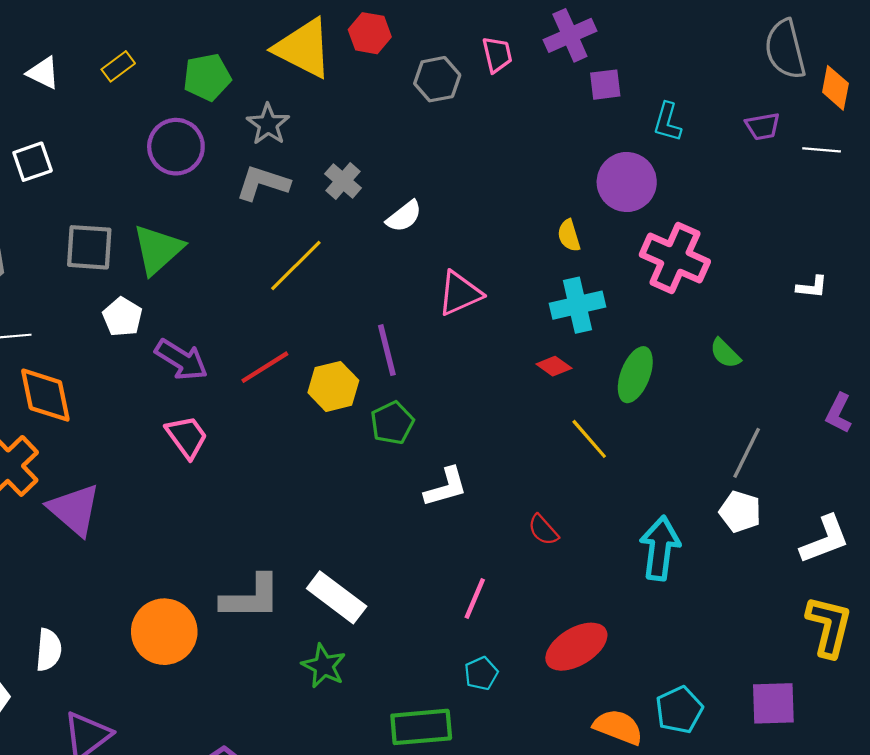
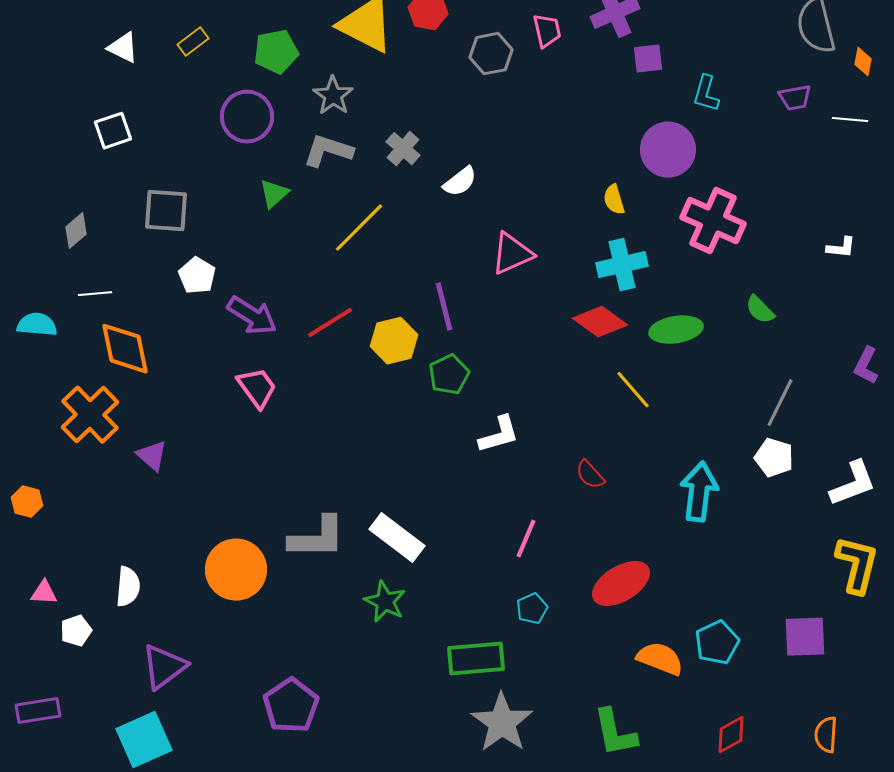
orange diamond: (835, 88) -> (863, 62), size x0.7
green triangle: (158, 249) -> (274, 194), moved, size x0.6
red diamond: (554, 366) -> (600, 322), size x1.6
green ellipse: (635, 375) -> (676, 330), turned 60
purple triangle: (74, 510) -> (152, 456), size x0.6

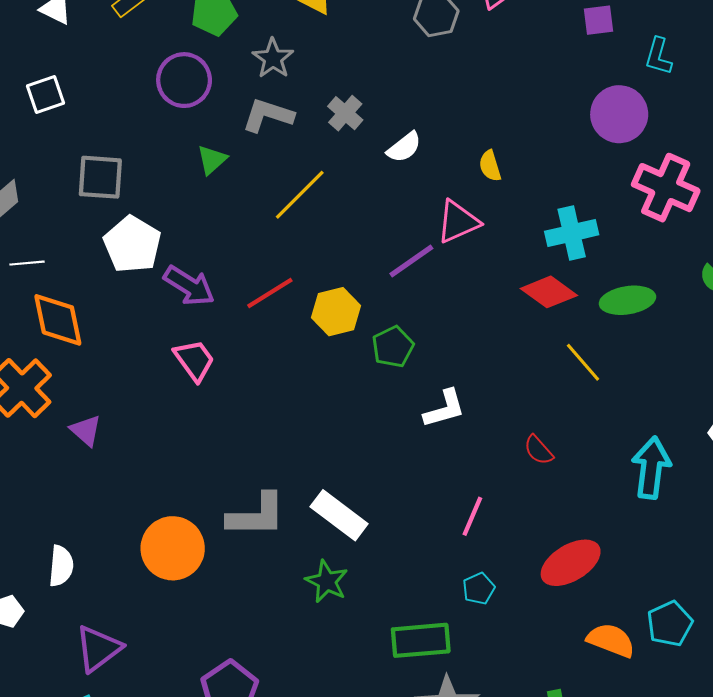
yellow semicircle: (614, 200) -> (490, 166), moved
white pentagon: (197, 276) -> (132, 244), size x1.5
purple line: (444, 307) -> (411, 261), moved, turned 69

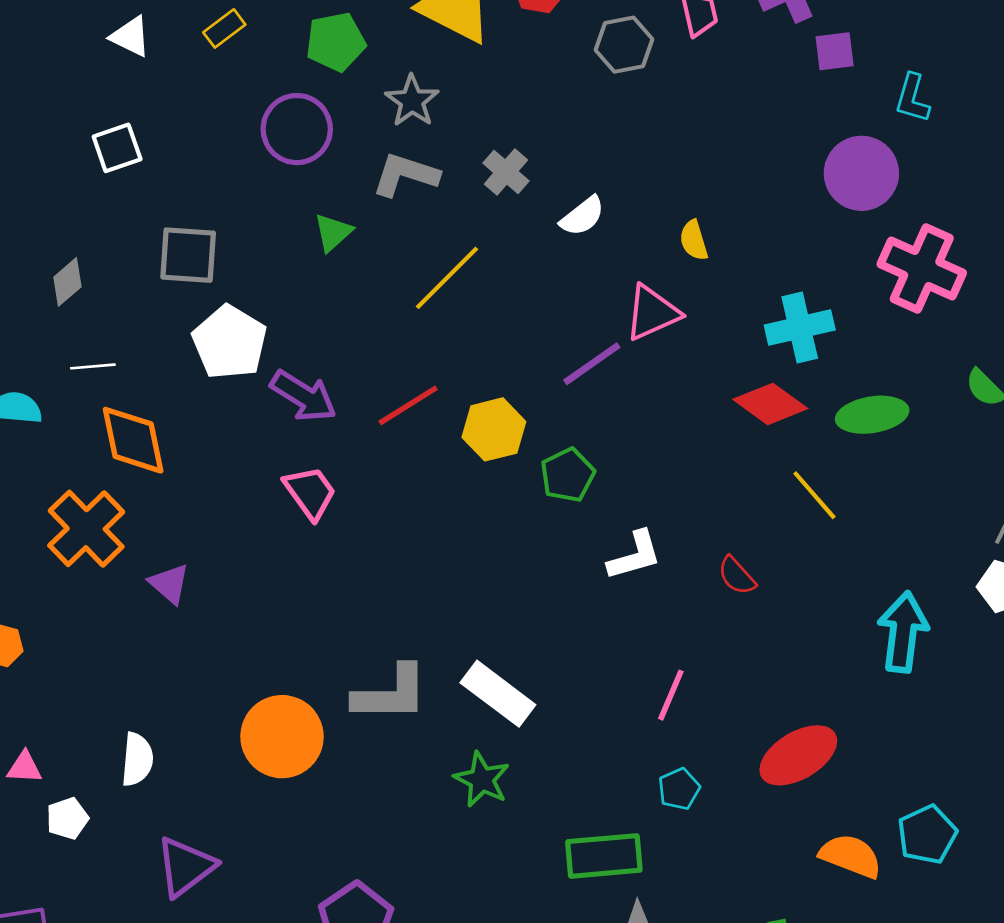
red semicircle: (539, 450) -> (737, 576), moved

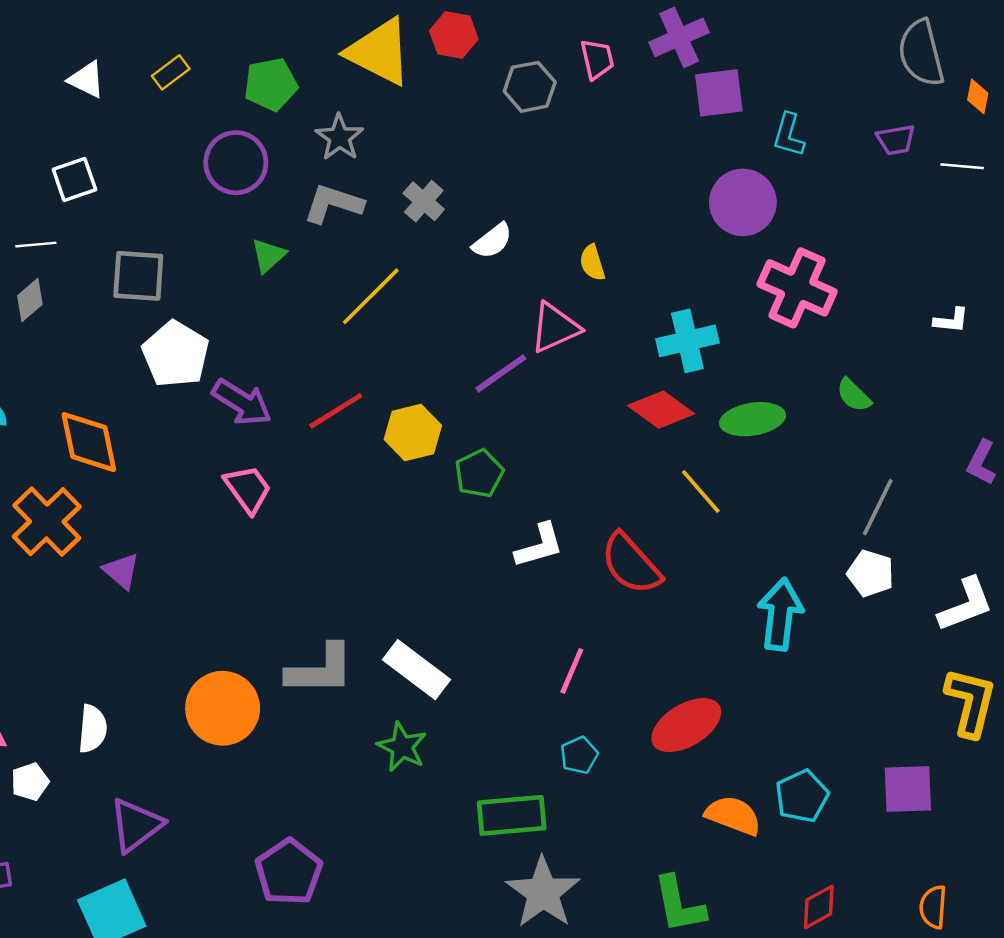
purple square: (835, 51) -> (719, 93), size x1.4
white line: (93, 366) -> (36, 245), moved
red semicircle: (737, 576) -> (631, 564), size x1.8

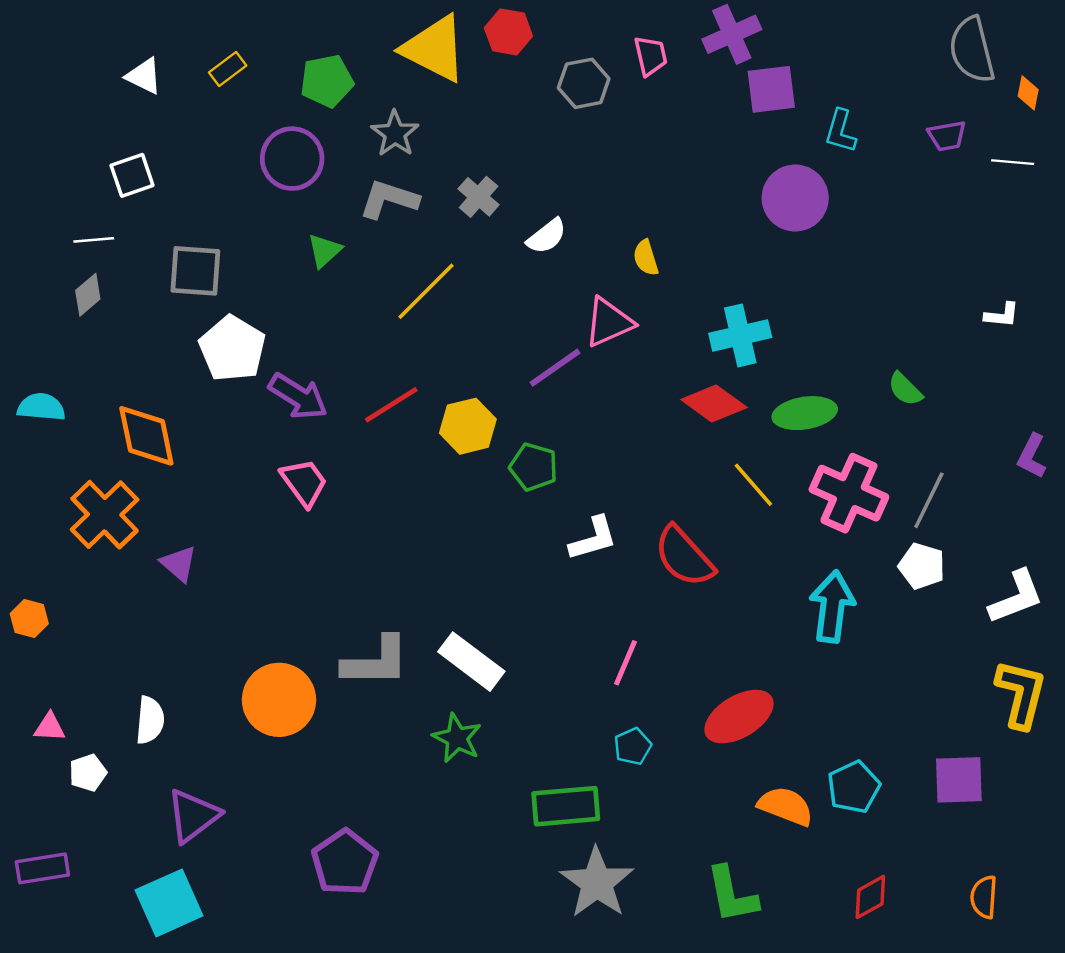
pink cross: (797, 288) -> (849, 493), moved
green pentagon: (479, 473) -> (533, 467), turned -30

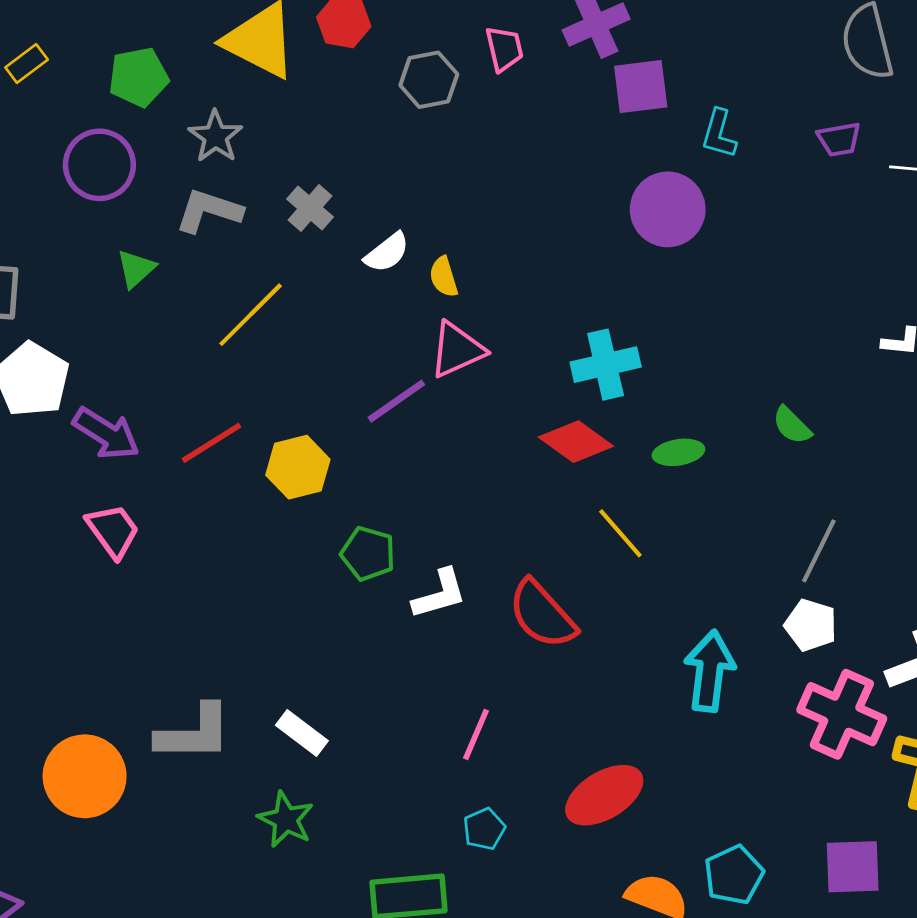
yellow semicircle: (646, 258) -> (444, 277), moved
green ellipse: (805, 413) -> (678, 452), size x0.7
green pentagon: (533, 467) -> (368, 554), moved
pink cross: (849, 493) -> (842, 714), moved
white rectangle: (471, 662) -> (302, 733), size x0.7

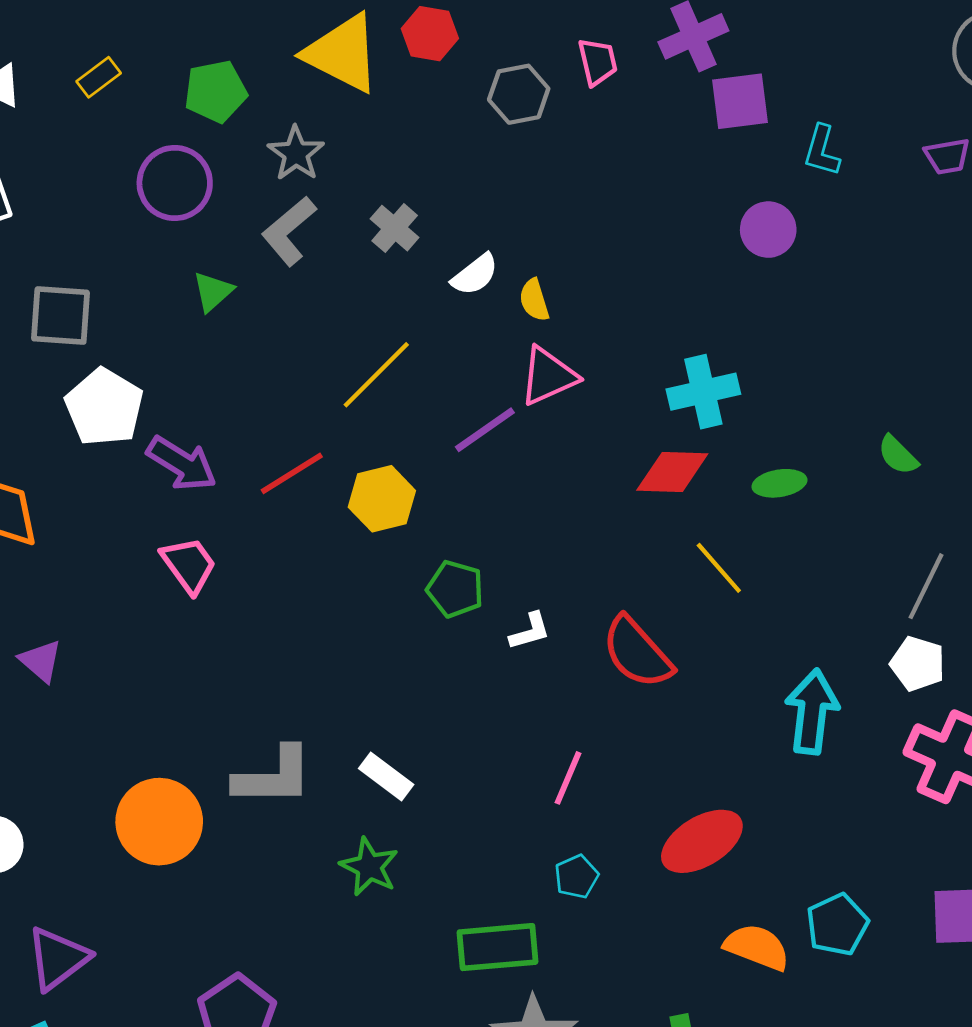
purple circle: (668, 209) -> (768, 230), size x0.7
gray L-shape: (209, 211) -> (289, 231), turned -58
yellow line: (251, 315) -> (376, 375), moved
red diamond: (576, 442) -> (672, 472), turned -34
white L-shape: (440, 594) -> (530, 631), size x0.7

